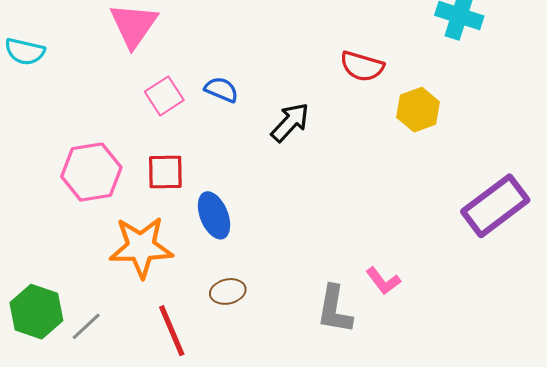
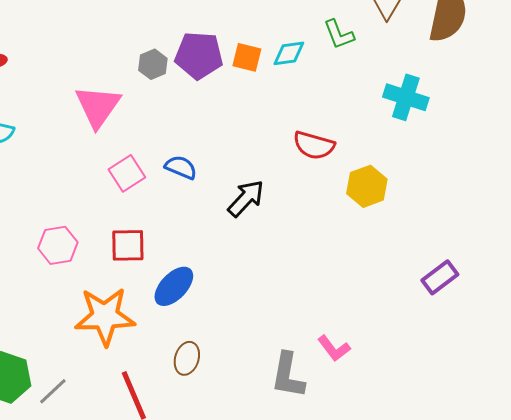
pink hexagon: (91, 172) -> (58, 245), size x0.7
purple rectangle: (495, 206) -> (440, 277), size x0.6
blue ellipse: (214, 215) -> (174, 286), turned 66
brown ellipse: (228, 291) -> (187, 358), turned -60

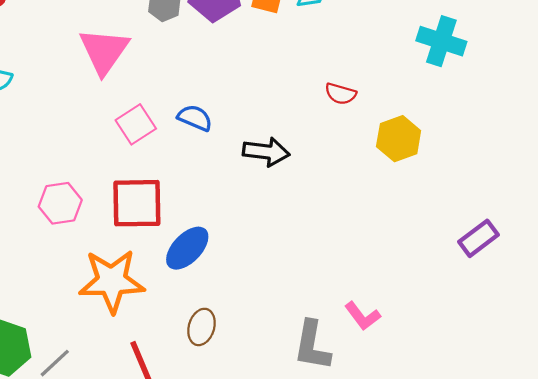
red semicircle: (314, 145) -> (341, 94), size x0.7
black arrow: (246, 198) -> (266, 152), turned 54
red square: (128, 245) -> (137, 203), size x1.4

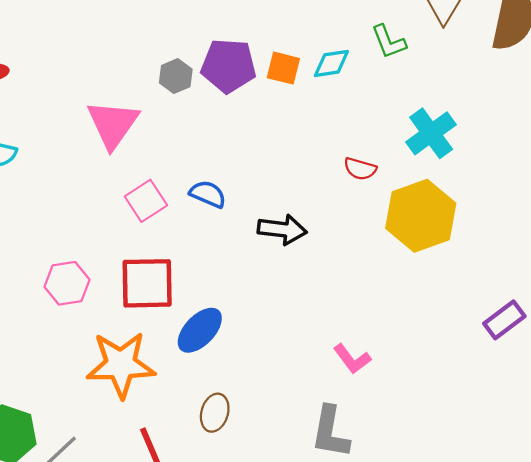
cyan cross: (441, 41) -> (431, 133), moved, turned 36
yellow hexagon: (399, 139) -> (421, 216), size x1.5
pink L-shape: (362, 316) -> (352, 359), moved

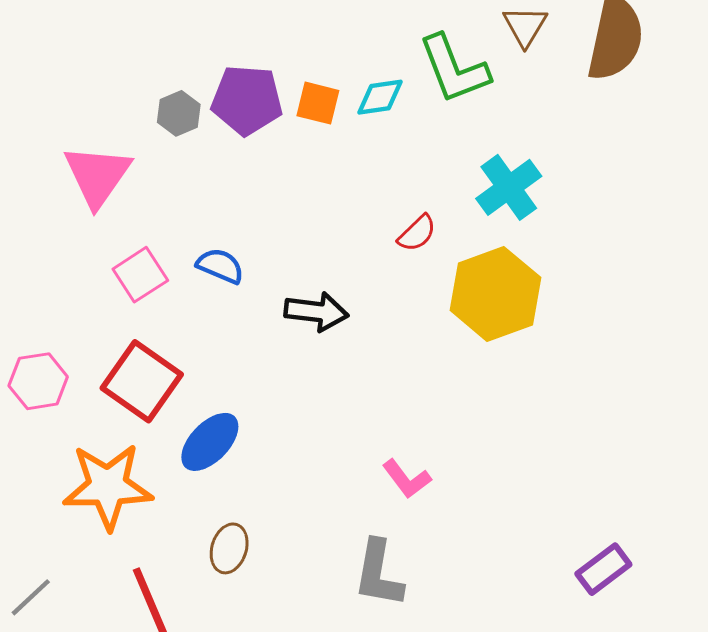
green L-shape: (389, 42) -> (454, 69), size x1.6
red semicircle: (360, 169) -> (417, 233), turned -60
red square: (147, 283) -> (142, 381), turned 36
purple rectangle: (504, 320) -> (603, 569), moved

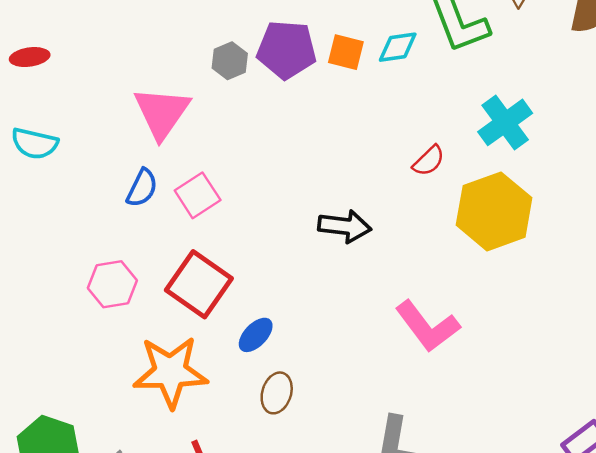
blue semicircle: (220, 266) -> (142, 188), moved, turned 93
blue ellipse: (210, 442) -> (256, 335), size x0.7
pink L-shape: (407, 479) -> (427, 326), moved, size x1.6
brown ellipse: (229, 548) -> (277, 393), moved

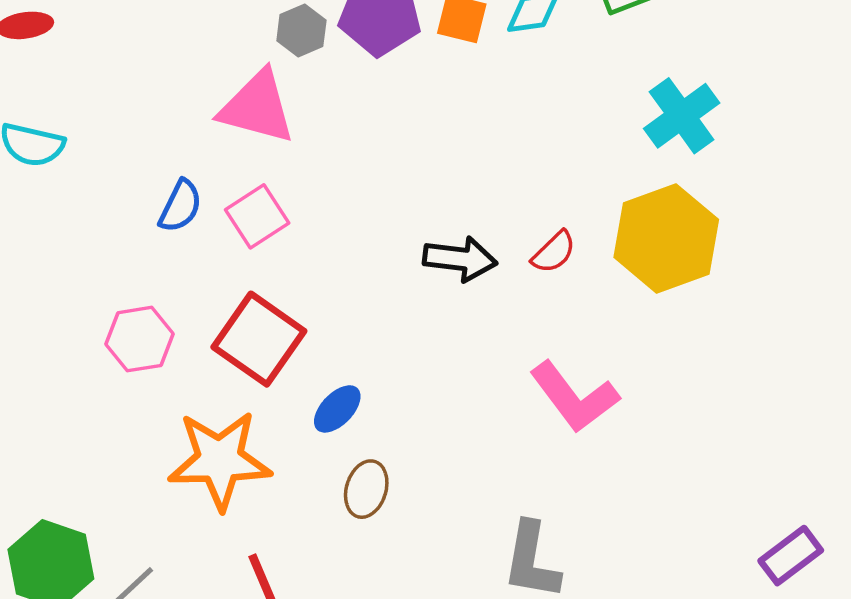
pink triangle: (162, 113) -> (257, 107), moved, turned -50
red semicircle: (429, 161) -> (554, 252), moved

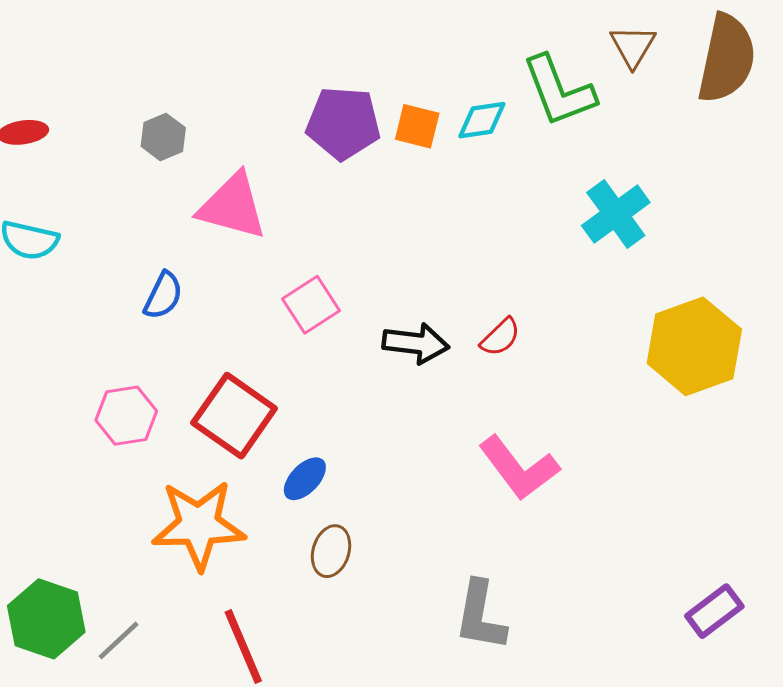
gray hexagon: (301, 31) -> (163, 137), moved
pink square: (257, 216) -> (311, 305), moved
yellow hexagon: (666, 238) -> (694, 346), moved

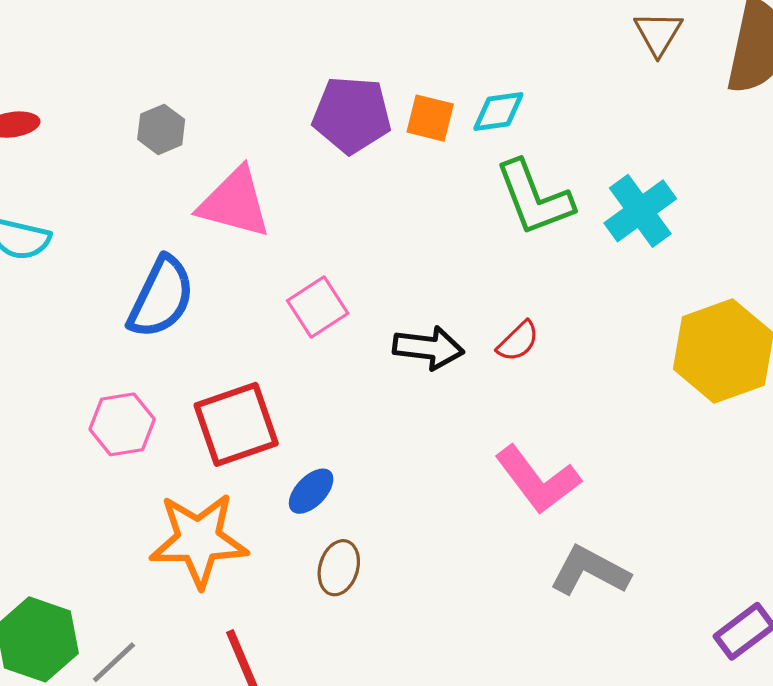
green L-shape: (559, 91) -> (534, 198), moved
blue semicircle: (163, 296) -> (161, 297), size x1.6
red square: (234, 416) -> (236, 424), turned 36
gray L-shape: (480, 616) -> (590, 571), moved, turned 108

